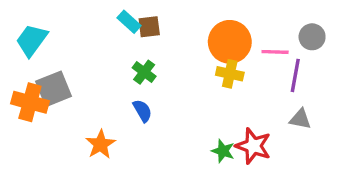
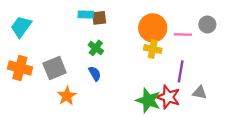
cyan rectangle: (129, 22) -> (86, 14), turned -40
purple line: (295, 75) -> (181, 71), moved
gray square: (53, 89) -> (55, 68), moved
gray triangle: (300, 119) -> (200, 93), moved
green star: (223, 151) -> (148, 100), size x1.6

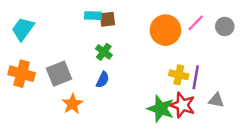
pink line: (183, 35) -> (196, 23), moved, turned -48
yellow cross: (153, 49) -> (179, 75), moved
blue semicircle: (95, 74) -> (103, 80), turned 56

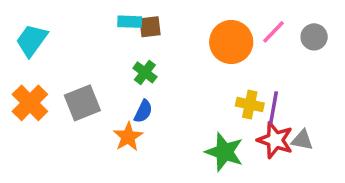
orange cross: (22, 74) -> (30, 103), turned 30
orange star: (72, 104) -> (128, 137), moved
red star: (182, 105) -> (275, 140), moved

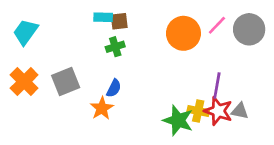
gray circle: (314, 37) -> (249, 29), size x1.5
green cross: (145, 72) -> (115, 47), moved, turned 36
yellow cross: (250, 105) -> (198, 111), moved

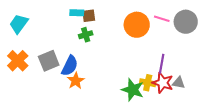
pink line: (217, 25) -> (162, 19), turned 63
blue semicircle: (114, 88) -> (70, 66), moved, size x1.5

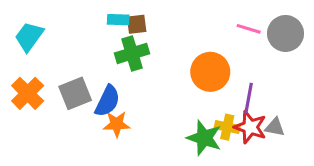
orange circle: (137, 25) -> (210, 72), moved
green cross: (86, 35) -> (132, 53), size x1.5
orange star: (76, 81) -> (117, 124), turned 30

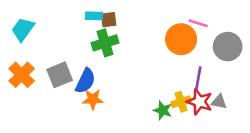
gray circle: (285, 33) -> (228, 47), moved
orange circle: (210, 72) -> (181, 39), moved
yellow cross: (227, 127) -> (181, 102), turned -30
green star: (204, 138) -> (163, 110), size x0.7

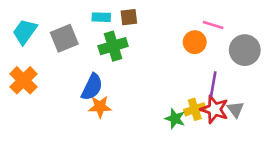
brown square: (109, 20) -> (129, 17), moved
orange circle: (181, 39) -> (195, 42), size x0.7
gray square: (60, 75) -> (64, 38), moved
gray triangle: (219, 102) -> (236, 109), turned 42

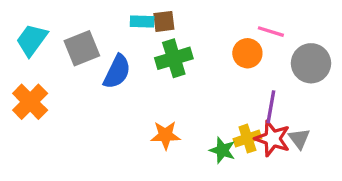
cyan rectangle: (101, 17) -> (142, 21), moved
green cross: (113, 46) -> (174, 58), moved
blue semicircle: (92, 87) -> (117, 72), moved
orange star: (100, 107) -> (165, 135), moved

